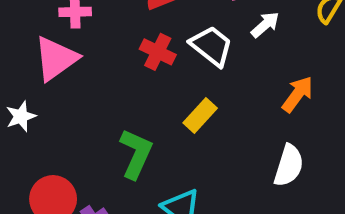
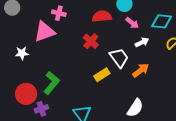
white trapezoid: (212, 46) -> (119, 58), moved
orange arrow: (298, 94) -> (141, 70), moved
green L-shape: (136, 154) -> (52, 83), moved

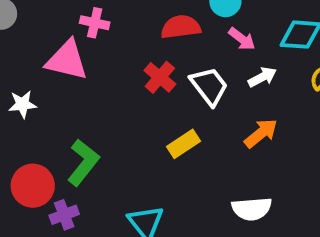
pink triangle: (45, 32) -> (67, 60), turned 35
white trapezoid: (119, 58) -> (209, 86), moved
white semicircle: (135, 108) -> (252, 209), turned 54

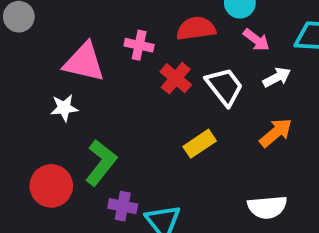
pink cross: (95, 23) -> (139, 45), moved
white star: (22, 104) -> (64, 108), moved
purple cross: (64, 215) -> (123, 206), moved, turned 32

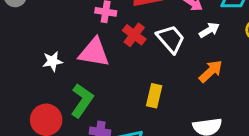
pink triangle: (84, 62) -> (94, 52), moved
yellow rectangle: (200, 144) -> (154, 96), moved, turned -40

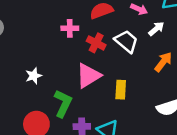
pink triangle: (94, 52) -> (88, 76), moved, turned -32

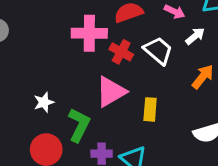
pink cross: (70, 28) -> (89, 33), size x1.6
white star: (34, 76) -> (44, 102), moved

